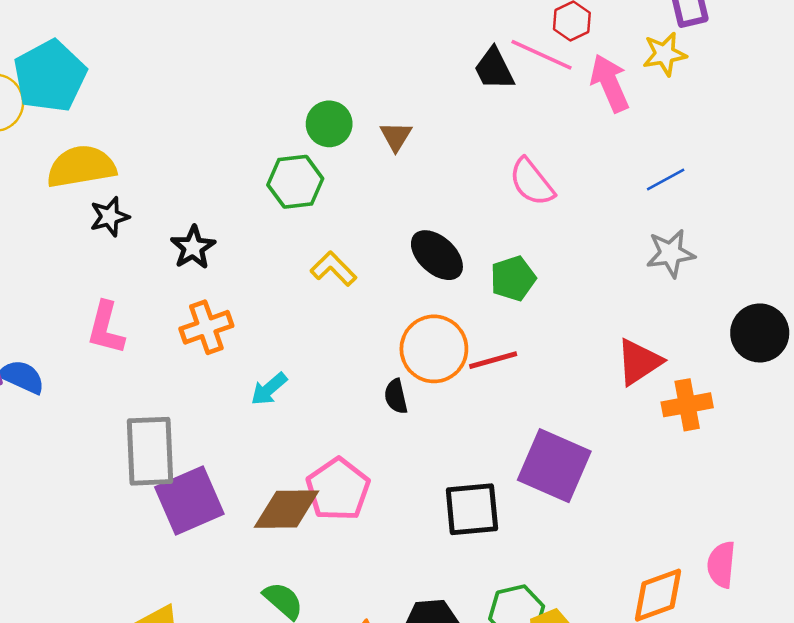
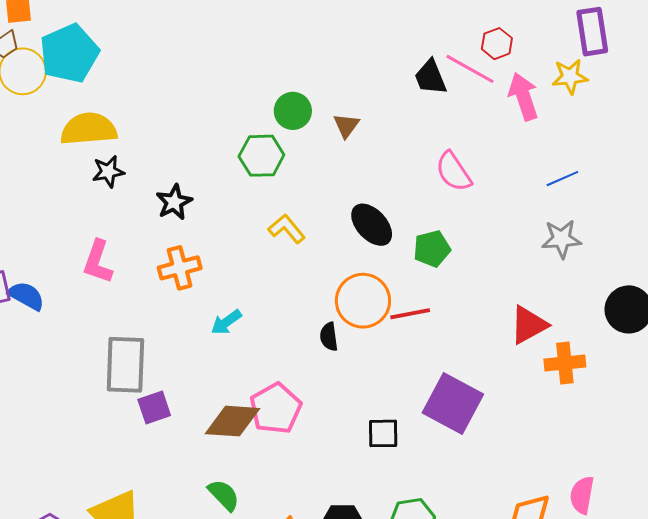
purple square: (189, 501) -> (154, 408), size x0.6
black square: (472, 509) -> (383, 433), size x0.7

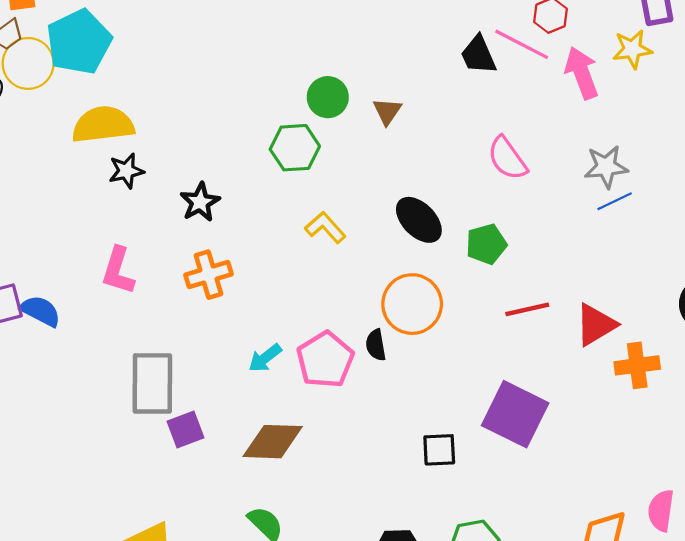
blue line: (562, 179) -> (615, 201), moved
gray star: (561, 239) -> (606, 167), moved
red line: (410, 314) -> (527, 309), moved
cyan arrow: (226, 322) -> (265, 358), moved
pink pentagon: (276, 408) -> (325, 360), moved

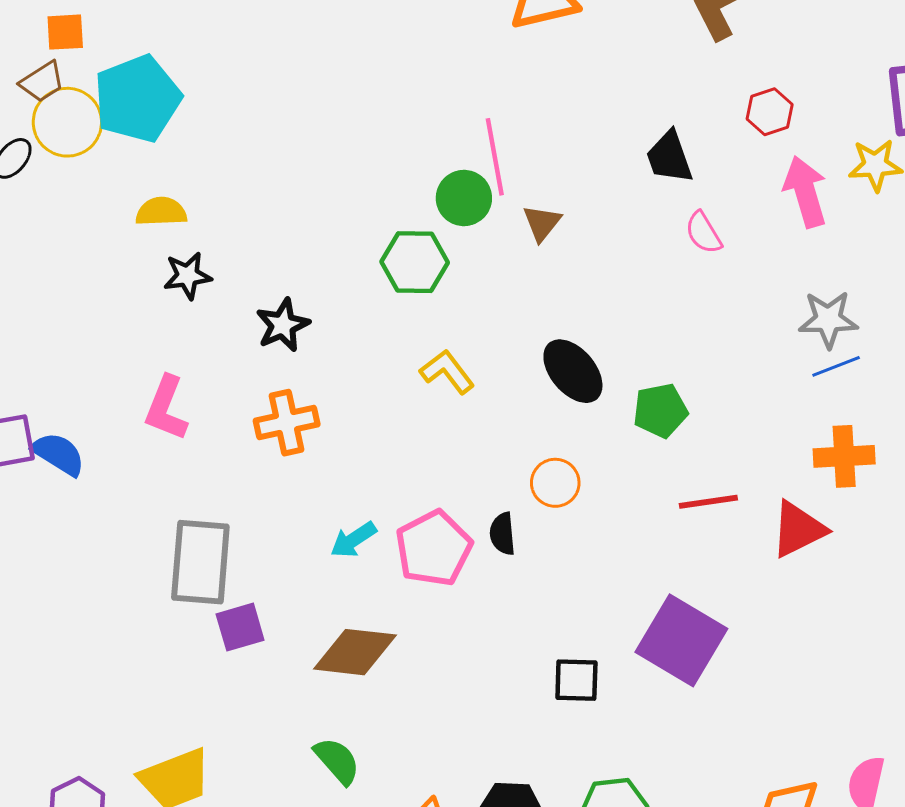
pink line: (522, 44) -> (495, 157), moved, turned 48
yellow semicircle: (103, 125) -> (161, 212), size x0.6
pink semicircle: (507, 158) -> (703, 233), moved, size x0.7
orange circle: (412, 304) -> (555, 483), size x0.6
orange cross: (637, 365) -> (844, 456), moved

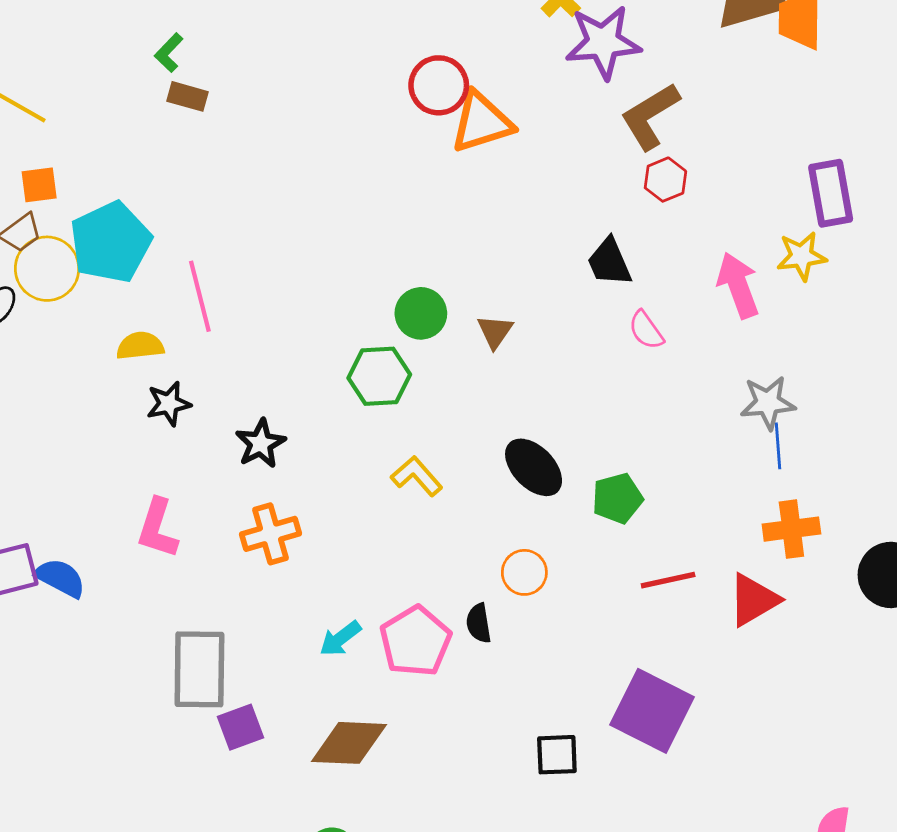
red hexagon: (770, 112) -> (665, 180), moved
pink line: (495, 157) -> (200, 296), moved
blue line: (836, 366) -> (778, 446), turned -69

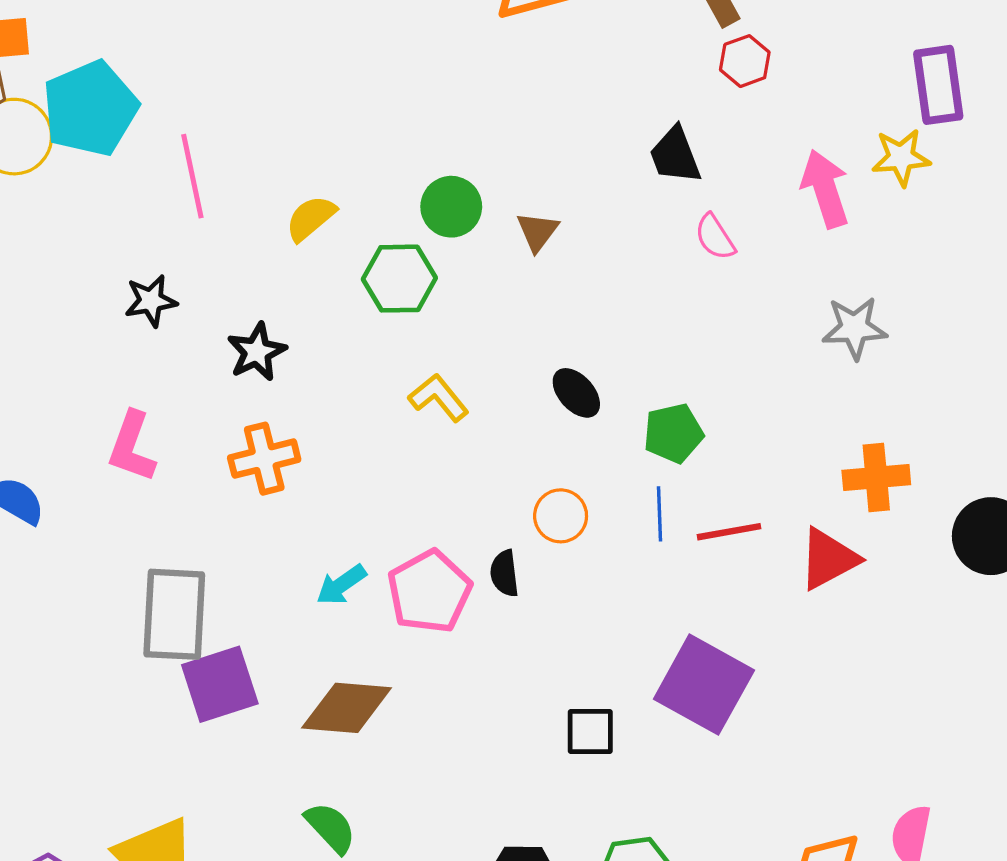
yellow semicircle: (140, 346) -> (311, 218), moved, turned -36
blue line: (778, 446) -> (660, 514), moved
black ellipse: (534, 467) -> (576, 393), size x0.7
purple square: (240, 727) -> (220, 684), size x1.4

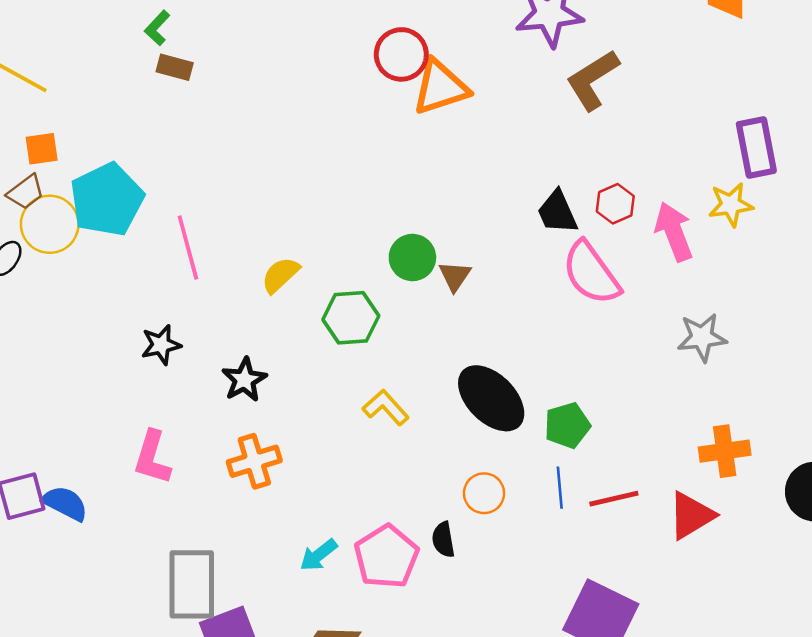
red hexagon: (745, 61) -> (615, 204), moved
green circle: (451, 207) -> (412, 257), moved
pink semicircle: (715, 237) -> (591, 273), size x1.8
black ellipse: (576, 393) -> (491, 398), size x1.8

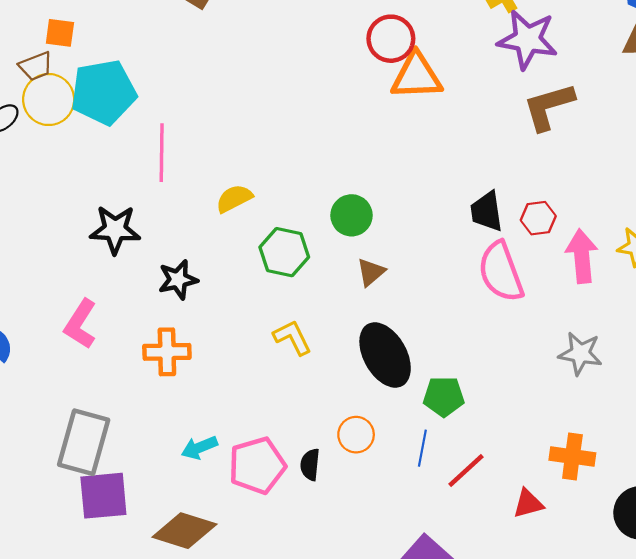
brown triangle: (455, 276) -> (371, 272), moved
black star: (161, 345) -> (115, 230), size x1.4
red line: (614, 499) -> (466, 470), turned -45
red triangle: (691, 515) -> (528, 504), size x0.7

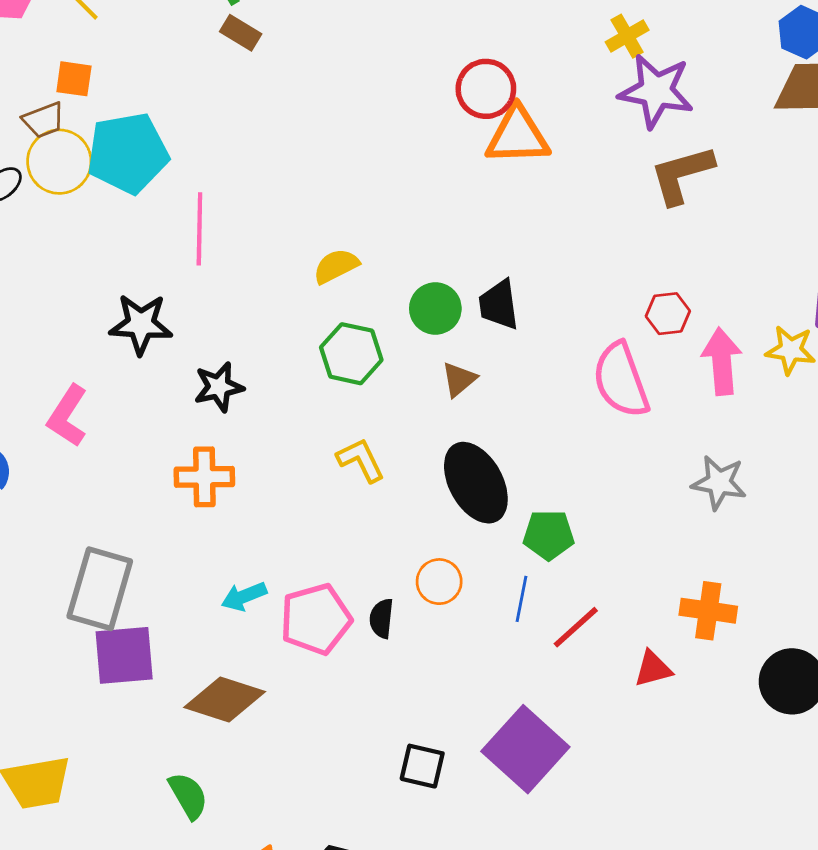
yellow semicircle: (234, 199) -> (336, 266), moved
black trapezoid: (487, 211) -> (499, 305), moved
pink L-shape: (80, 324) -> (67, 416), moved

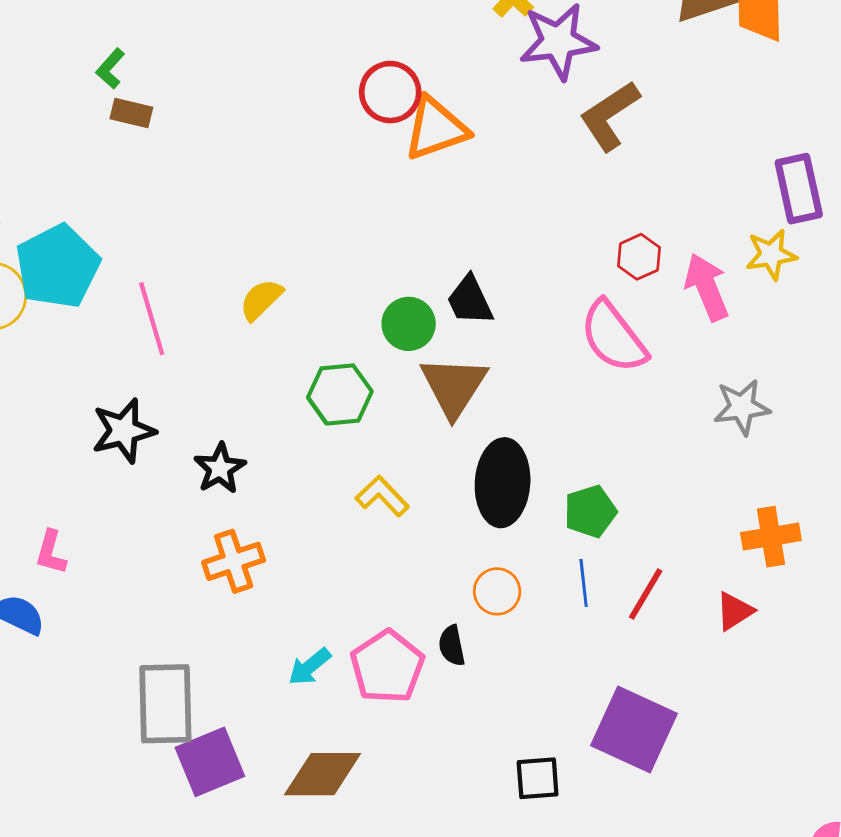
yellow semicircle: (336, 266) -> (261, 300), moved
brown triangle: (459, 379) -> (454, 386), size x1.8
pink L-shape: (67, 416) -> (51, 552), moved, size x0.7
black ellipse: (476, 483) -> (503, 483), turned 50

